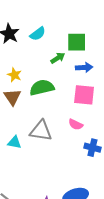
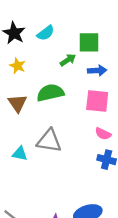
yellow star: (14, 75) -> (17, 66), moved
pink semicircle: (76, 124) -> (103, 134), moved

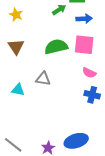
green semicircle: (50, 93) -> (56, 47), moved
gray triangle: (49, 141) -> (43, 79), size x0.7

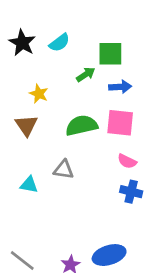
yellow star: (16, 15) -> (39, 94), moved

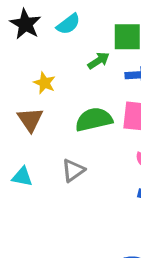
gray triangle: (64, 170) -> (73, 170), turned -45
cyan triangle: (29, 185) -> (22, 177), moved

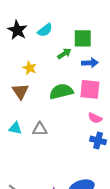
gray triangle: (73, 170) -> (40, 129), moved, turned 35

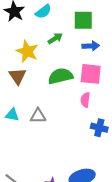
green arrow: (64, 54) -> (55, 38), moved
yellow star: (30, 68) -> (27, 51), size x1.5
pink semicircle: (95, 118) -> (85, 100), moved, turned 72

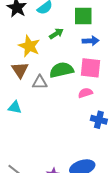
pink semicircle: (85, 100) -> (85, 93), turned 64
gray triangle: (38, 116) -> (40, 82), moved

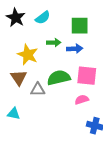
green arrow: (56, 34) -> (54, 43), turned 32
blue arrow: (91, 41) -> (75, 49), moved

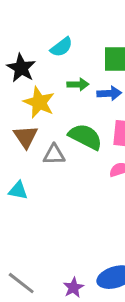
black star: (16, 18) -> (21, 68), moved
green semicircle: (59, 78) -> (85, 137), turned 40

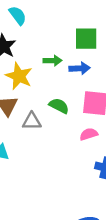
cyan semicircle: (61, 47) -> (18, 15), moved, turned -90
green semicircle: (85, 137) -> (59, 106), size x0.7

